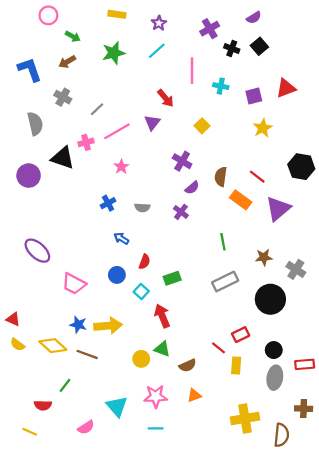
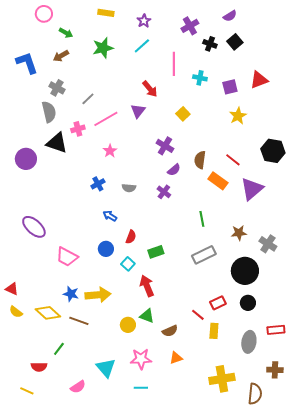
gray semicircle: (35, 124) -> (49, 112), moved
black circle: (274, 350) -> (248, 303), moved

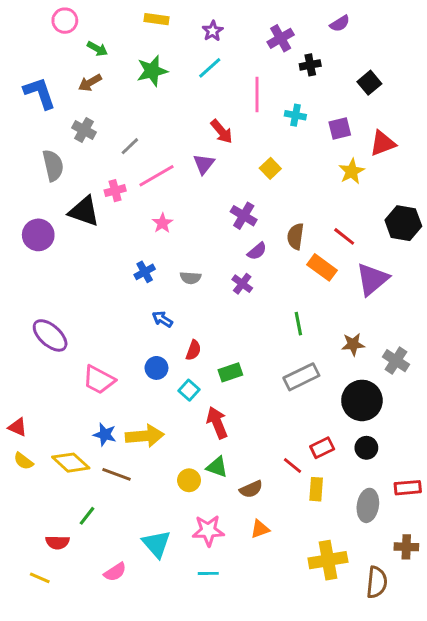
black square: (235, 42) -> (369, 83), moved
black cross: (210, 44) -> (310, 65), turned -32
red triangle: (259, 80) -> (383, 143), moved
gray semicircle: (49, 112) -> (53, 165), moved

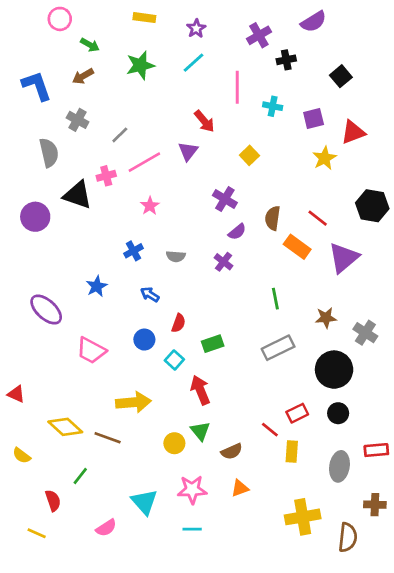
purple semicircle: (340, 24) -> (314, 22), size x1.4
blue star: (105, 434) -> (97, 286), moved, turned 30
yellow semicircle: (23, 461) -> (22, 455), moved
green triangle: (217, 467) -> (200, 431), turned 30
red semicircle: (57, 542) -> (53, 501), turned -110

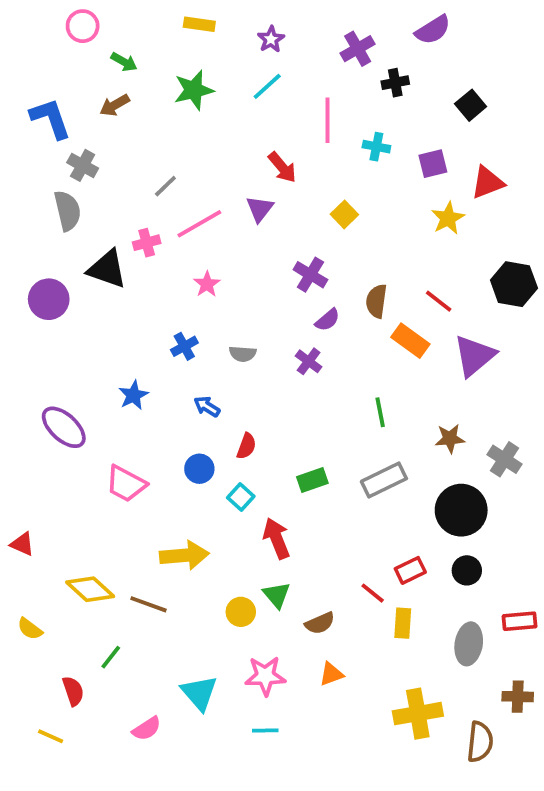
gray cross: (78, 120) -> (83, 165), moved
green rectangle: (213, 344) -> (312, 480), moved

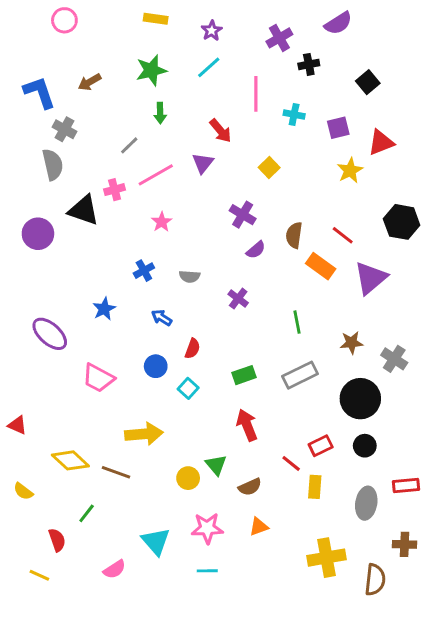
green arrow: (124, 62) -> (160, 113), moved, turned 60
purple cross: (309, 361) -> (238, 299), moved
red arrow: (277, 538) -> (247, 425), moved

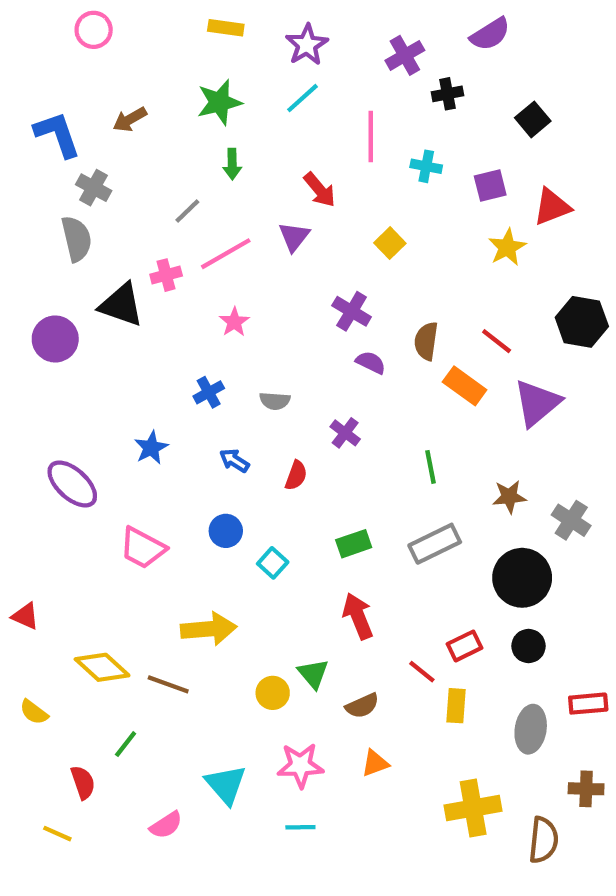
purple star: (212, 31) -> (307, 45), size x1.4
purple semicircle: (256, 250) -> (371, 362), turned -114
red semicircle: (193, 349) -> (296, 475), moved

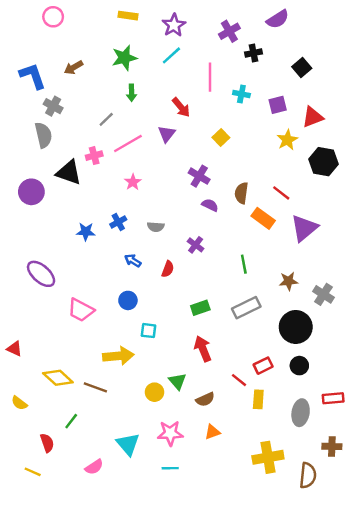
black hexagon: (582, 322) -> (323, 162), moved
blue star: (151, 448) -> (86, 232), moved, turned 30
cyan square: (273, 563) -> (148, 331), moved, turned -35

